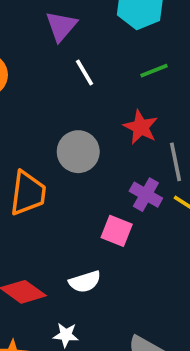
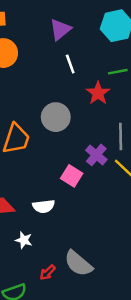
red star: (141, 127) -> (98, 93), moved

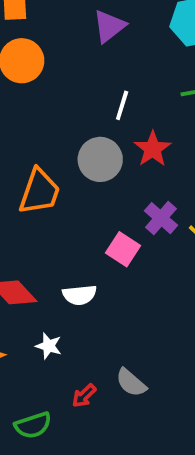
white line: (70, 64) -> (122, 105), moved, turned 36
red star: (98, 93) -> (153, 149), moved
gray semicircle: (78, 263) -> (131, 383), size x0.7

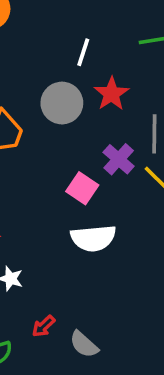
white semicircle: (80, 295) -> (93, 238), moved, size x1.4
gray semicircle: (131, 383) -> (84, 344), moved

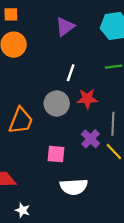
red star: (112, 94) -> (87, 99), turned 30
pink square: (82, 188) -> (56, 154), moved, turned -30

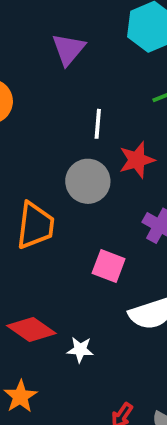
pink square: (56, 154) -> (109, 266), turned 30
white star: (23, 210) -> (80, 350), moved

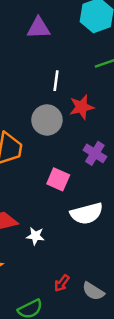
purple triangle: (69, 49) -> (39, 28), turned 45

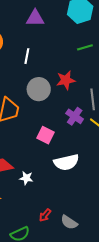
white line: (56, 81) -> (27, 56), moved

